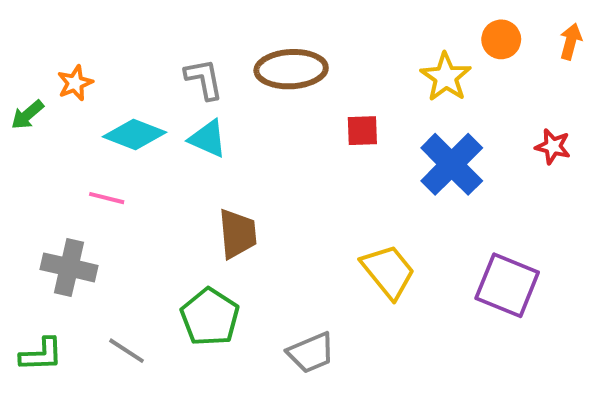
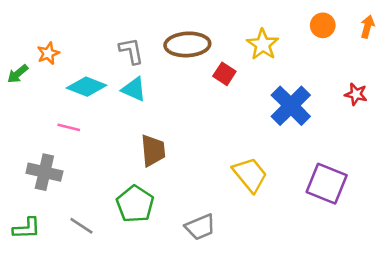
yellow star: (446, 77) -> (263, 44), moved
red square: (362, 131) -> (224, 74), moved, turned 35

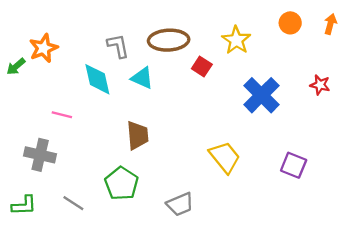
orange star: (48, 53) -> (43, 48), size x1.4
cyan diamond: (87, 87) -> (97, 79), moved, turned 56
cyan triangle: (134, 89) -> (142, 78), moved
purple square: (327, 184) -> (294, 165), size x0.7

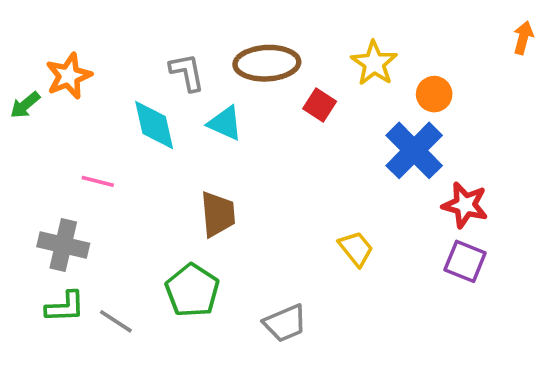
orange circle: (290, 23) -> (434, 94), moved
red star: (320, 85) -> (465, 205), moved, size x1.4
yellow trapezoid: (225, 157) -> (356, 249), size x0.7
green L-shape: (24, 205) -> (65, 307), moved

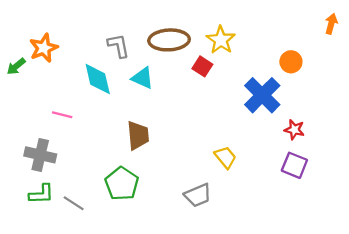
yellow star: (374, 63) -> (221, 40), moved
orange circle: (434, 94) -> (291, 62), moved
red star: (465, 205) -> (294, 130), size x0.7
gray trapezoid: (285, 323) -> (198, 195), moved

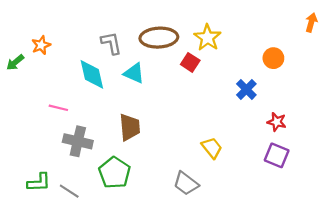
orange star: (44, 48) -> (41, 45), size x0.7
blue cross: (262, 95) -> (246, 89), size x0.6
gray cross: (40, 155) -> (78, 141), moved
gray trapezoid: (198, 195) -> (186, 183), turned 60

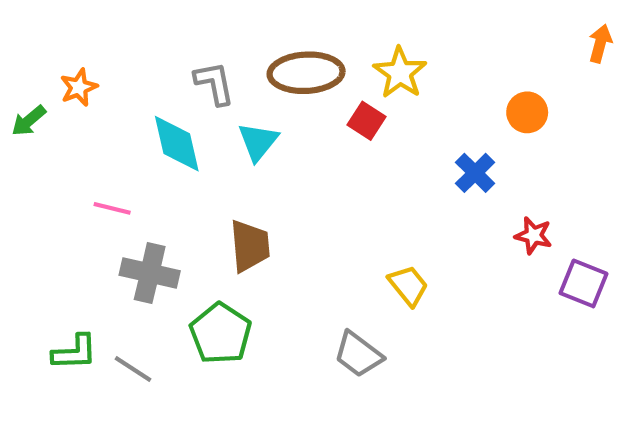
cyan triangle: (134, 73) -> (258, 142), turned 45
purple square: (277, 155) -> (584, 283), moved

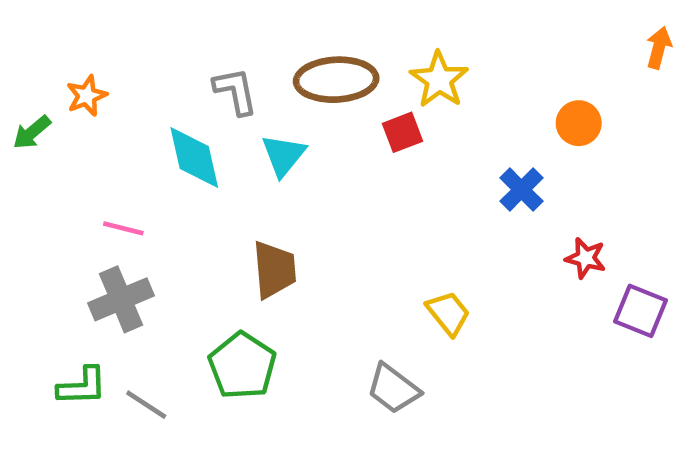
red square: (367, 121) -> (402, 132), turned 36
gray cross: (150, 273) -> (121, 299), moved, turned -36

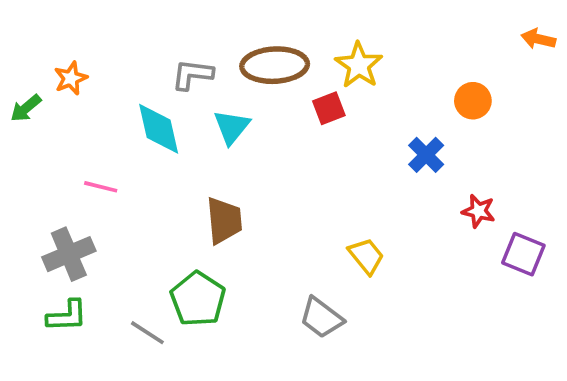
orange arrow: (659, 48) -> (538, 39), turned -92
gray L-shape: (235, 91) -> (192, 75), turned -72
gray cross: (121, 299) -> (69, 254), moved
gray line: (146, 405) -> (147, 333), moved

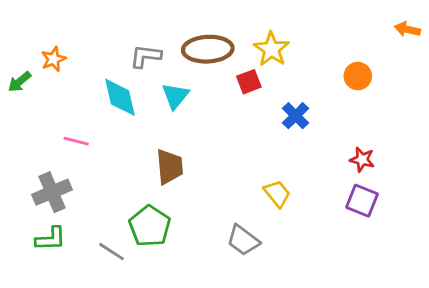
blue cross: (426, 155) -> (296, 116), moved
purple square: (523, 254) -> (362, 201), moved

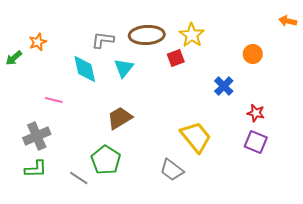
blue cross: (296, 116) -> (224, 86), moved
brown trapezoid: (170, 167) -> (120, 118), turned -116
yellow trapezoid: (277, 194) -> (196, 137), size x1.6

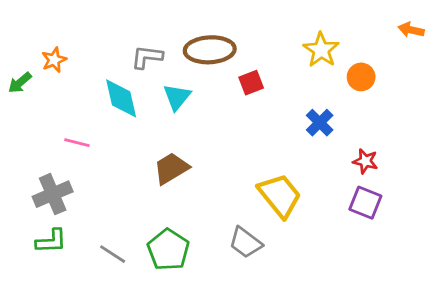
yellow star: (192, 35) -> (321, 50), moved
green pentagon: (106, 160) -> (168, 250), moved

